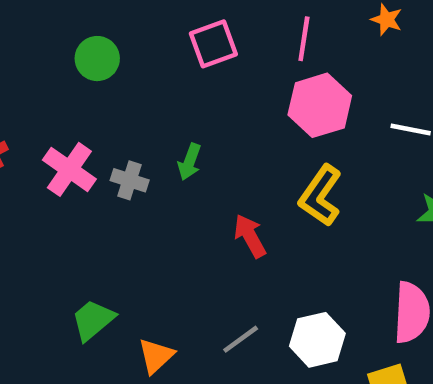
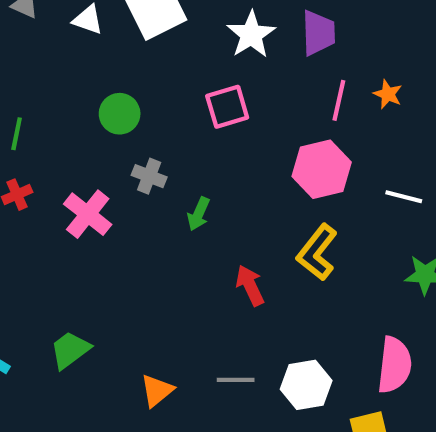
pink line: (304, 39) -> (339, 100), moved
gray cross: (130, 180) -> (149, 176), moved
green trapezoid: (93, 320) -> (70, 350), moved
gray line: (241, 339) -> (236, 380), turned 33

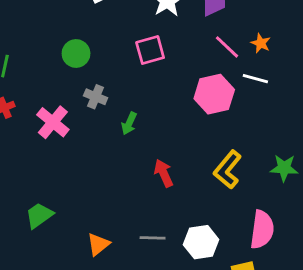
pink line: (339, 100) -> (227, 47), turned -60
white line: (404, 197) -> (255, 79), moved
yellow L-shape: (317, 252) -> (228, 170), moved

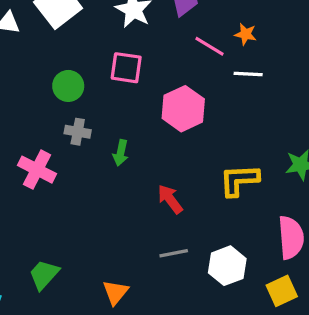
pink square: (150, 50) -> (126, 68), turned 36
green circle: (76, 53) -> (68, 86), moved
pink hexagon: (214, 94) -> (183, 109), moved
yellow L-shape: (228, 170) -> (239, 180), turned 60
gray line: (153, 238) -> (174, 253), moved

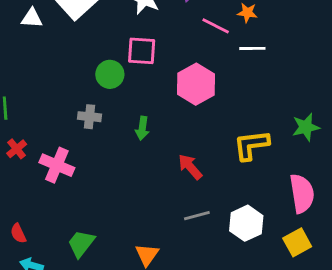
green circle: (68, 86) -> (110, 74), moved
gray cross: (78, 132) -> (90, 117), moved
pink cross: (37, 170) -> (57, 165), moved

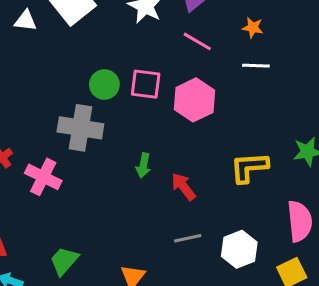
pink line: (216, 26) -> (197, 41), moved
pink square: (142, 51) -> (146, 84), moved
gray cross: (90, 117) -> (80, 128), size x1.8
green arrow: (142, 128) -> (143, 165), moved

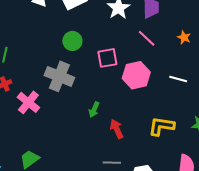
white line: (256, 66) -> (178, 79), moved
green circle: (104, 84) -> (72, 41), moved
pink square: (146, 84) -> (107, 58), turned -30

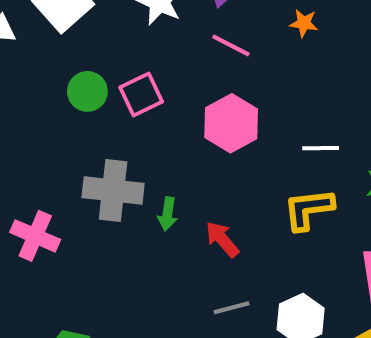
pink square: (107, 58) -> (141, 94), moved
gray cross: (59, 76) -> (113, 190), moved
white line: (178, 79) -> (321, 148), moved

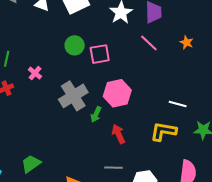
pink hexagon: (231, 123) -> (117, 93), moved
gray cross: (113, 190) -> (73, 96), turned 36
pink cross: (35, 236) -> (35, 73), moved, size x0.6

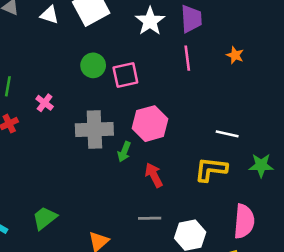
pink line: (149, 43) -> (187, 58), turned 42
gray cross: (73, 96) -> (94, 130), turned 32

